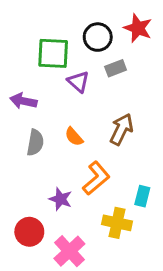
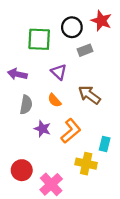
purple triangle: (78, 82) -> (59, 72), moved
brown arrow: (121, 129) -> (89, 95), turned -80
purple star: (61, 199) -> (42, 129), moved

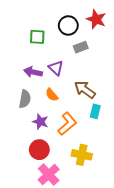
green square: (39, 39) -> (37, 37), size x0.7
purple arrow: (17, 74) -> (33, 72), moved
cyan rectangle: (105, 144) -> (95, 111), moved
red circle: (22, 170) -> (39, 150), moved

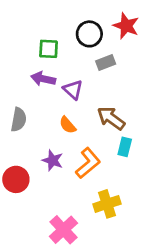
purple arrow: (33, 72) -> (43, 79), moved
gray semicircle: (25, 99) -> (19, 120), moved
red circle: (39, 150) -> (16, 179), moved
yellow cross: (82, 155) -> (107, 204), turned -30

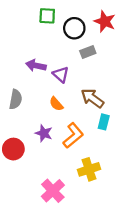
green square: (49, 49) -> (47, 16), moved

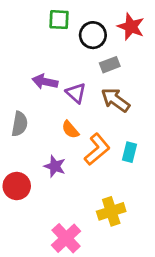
brown arrow: (92, 98) -> (115, 100), moved
orange L-shape: (73, 135) -> (97, 149), moved

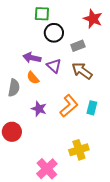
black circle: (93, 35) -> (54, 33), moved
orange semicircle: (70, 130) -> (33, 78), moved
purple star: (55, 166) -> (39, 109), moved

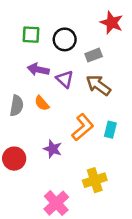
green square: (42, 14) -> (31, 35), moved
orange semicircle: (33, 78) -> (42, 103), moved
purple star: (39, 109) -> (53, 149), moved

